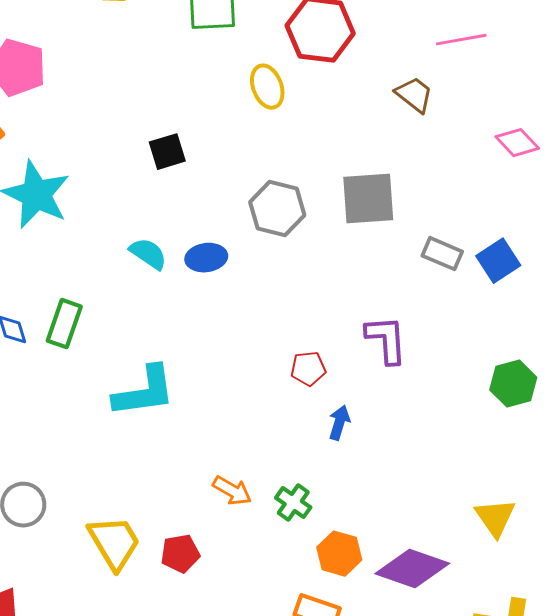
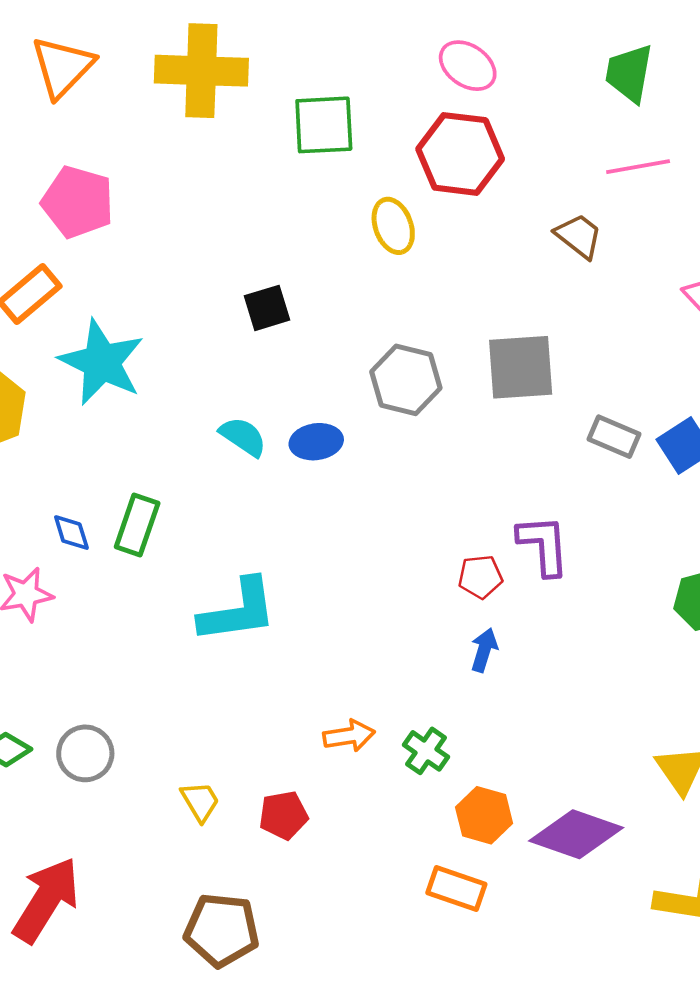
red pentagon: (308, 369) -> (480, 577), moved
orange arrow: (232, 491) -> (349, 736), turned -39
yellow trapezoid: (114, 543) -> (200, 801), size x0.6

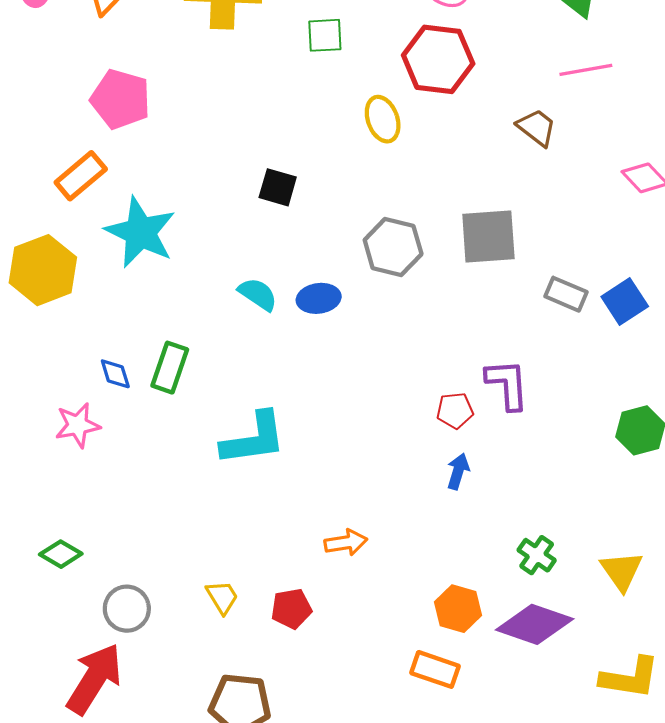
green square: (324, 125) -> (325, 35), size x0.7
black square: (267, 308) -> (278, 187), turned 33
green cross: (426, 751) -> (537, 555), moved
gray circle: (85, 753) -> (127, 609), moved

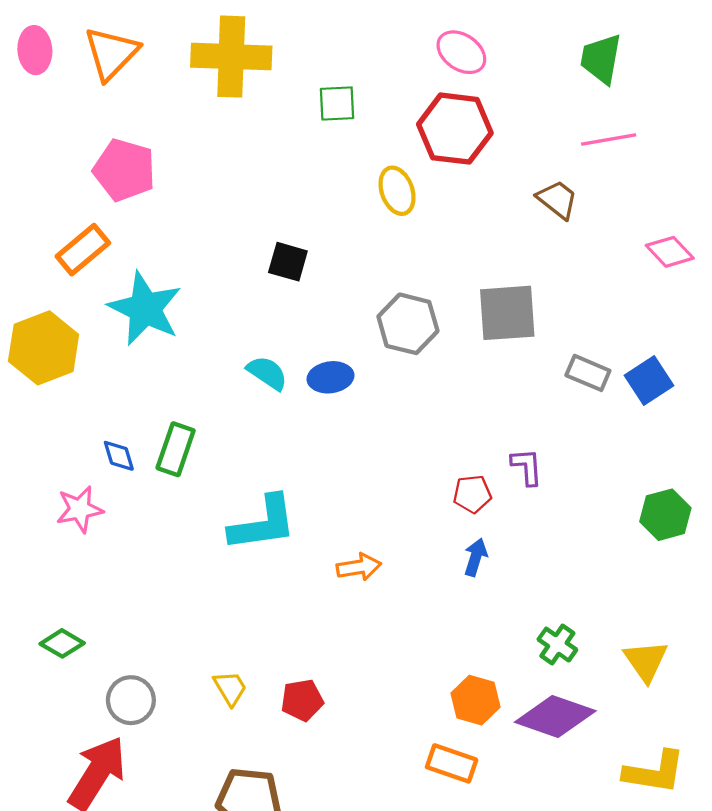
purple L-shape: (507, 384) -> (527, 467), size x0.7
orange arrow: (346, 543) -> (359, 567), moved

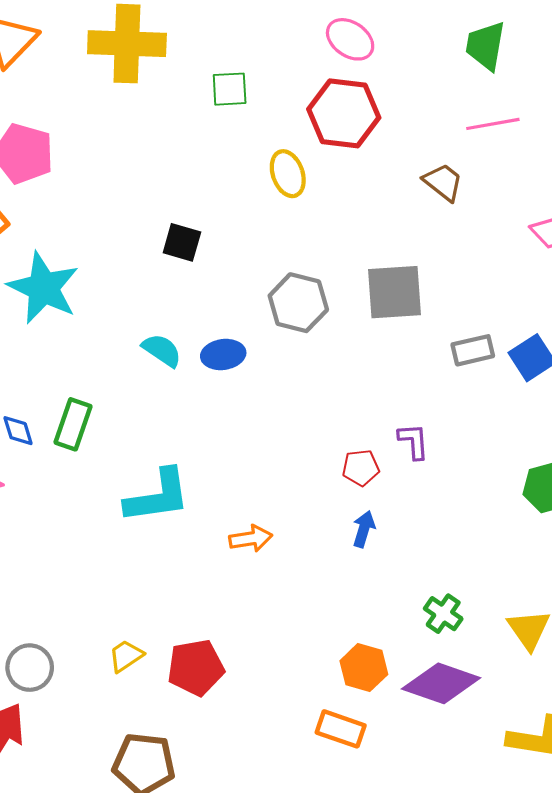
gray rectangle: (588, 373) -> (473, 350), turned -36
yellow trapezoid: (230, 688) -> (126, 656), turned -93
red pentagon: (302, 700) -> (196, 668), size x1.4

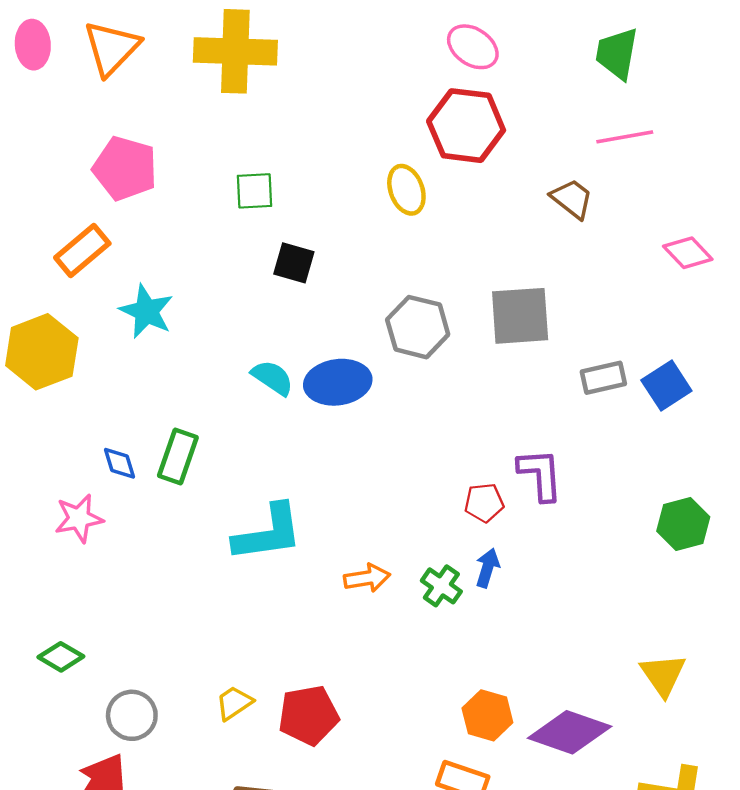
green square: (230, 89) -> (254, 191), moved
cyan star: (43, 288) -> (146, 311), size x0.7
blue ellipse: (223, 355) -> (338, 382), size x1.4
purple L-shape: (414, 441) -> (540, 474), size x1.4
green cross: (443, 614) -> (441, 586), moved

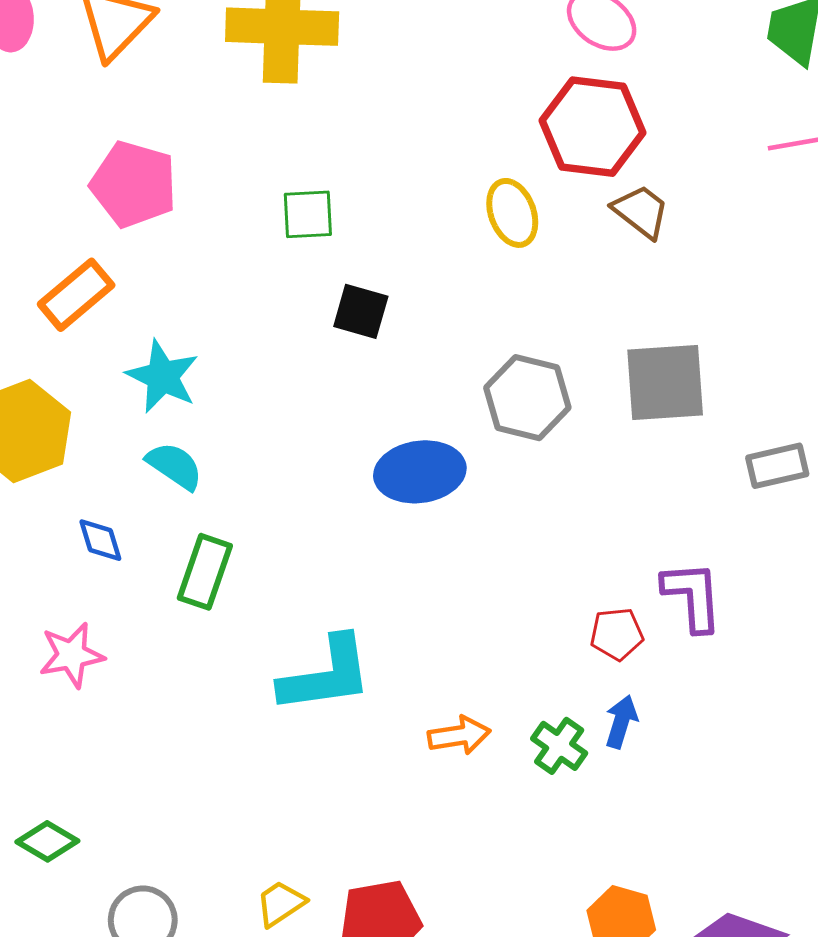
brown trapezoid: (572, 199) -> (641, 211), moved
cyan semicircle: (272, 378) -> (175, 466), moved
blue diamond: (119, 463) -> (100, 540), moved

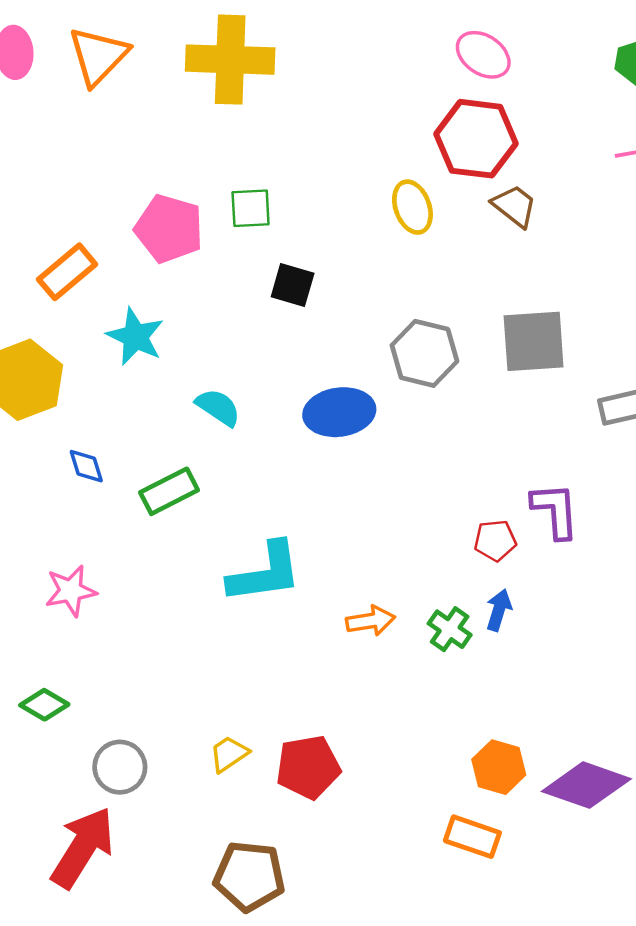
pink pentagon: (134, 184) -> (169, 229), moved
cyan semicircle: (175, 466) -> (218, 407), moved
green rectangle: (205, 572) -> (169, 491), turned 44
pink star: (72, 655) -> (71, 591), moved

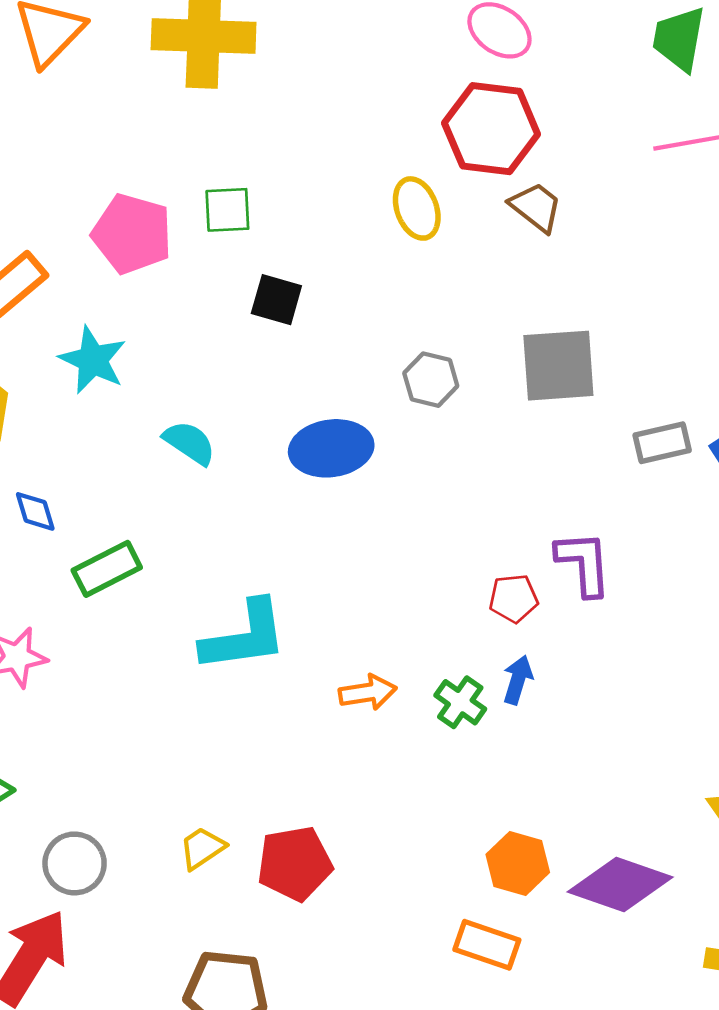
gray hexagon: (424, 353) -> (431, 380), size x0.7
green rectangle: (169, 491) -> (107, 569), moved

